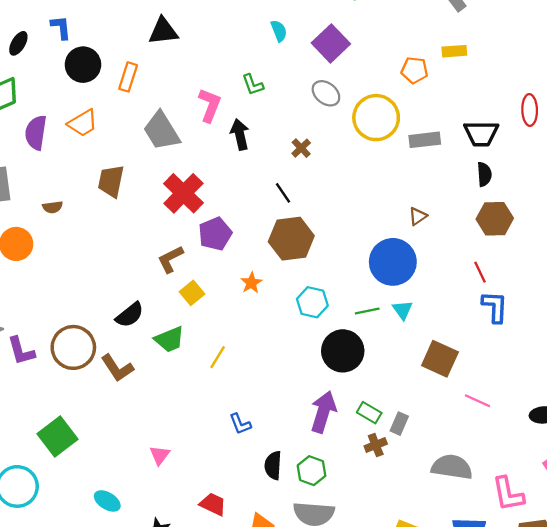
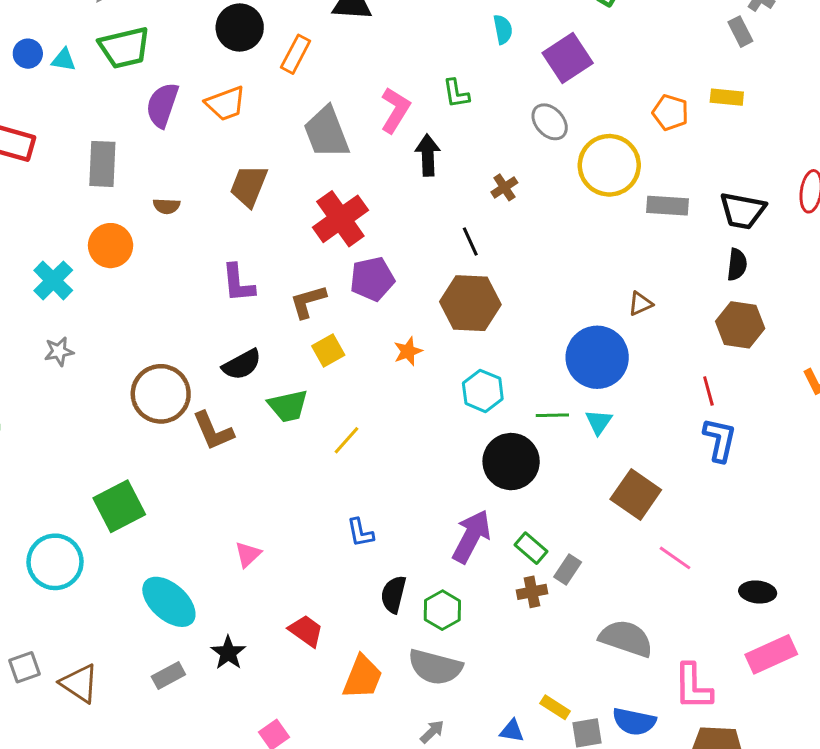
purple L-shape: (21, 351) -> (238, 283), moved
cyan ellipse: (107, 501) -> (169, 602), size x1.6

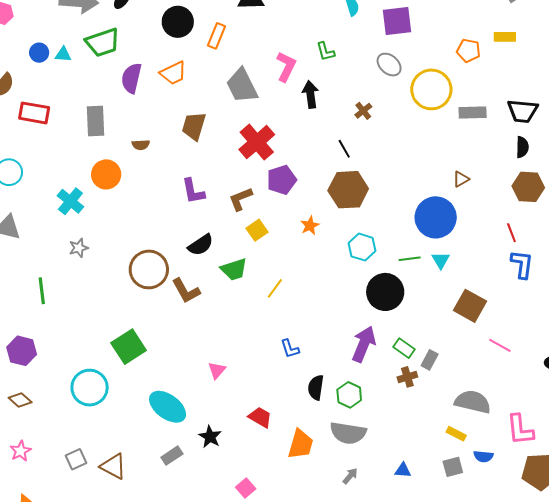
purple square: (568, 58) -> (397, 21), turned 32
yellow rectangle: (555, 707) -> (456, 434), moved
blue semicircle: (634, 722) -> (483, 456), size x0.7

